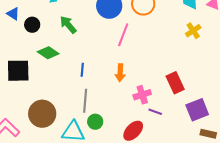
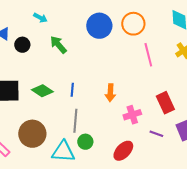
pink line: (123, 35) -> (148, 55), moved, turned -35
green diamond: (48, 53) -> (42, 91), moved
purple line: (155, 112) -> (156, 134), moved

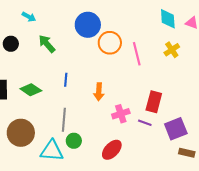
orange circle: (133, 24) -> (110, 43), moved
blue line: (72, 90) -> (66, 80), moved
red rectangle: (165, 103) -> (154, 102), turned 40
purple line: (156, 134) -> (145, 123), moved

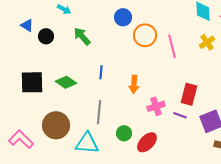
blue circle: (88, 25) -> (123, 17), size x0.7
green circle: (74, 141) -> (124, 133), moved

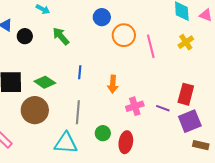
red rectangle: (189, 94) -> (186, 94), moved
purple line: (180, 115) -> (163, 108), moved
brown circle: (56, 125) -> (35, 110), moved
red ellipse: (147, 142) -> (126, 142), turned -35

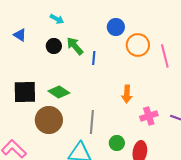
black circle: (25, 36) -> (54, 46), moved
blue line: (80, 72) -> (94, 58), moved

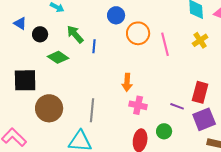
black circle: (54, 46) -> (40, 34), moved
green diamond: (59, 92) -> (58, 57), moved
pink cross: (149, 116) -> (138, 105), moved, turned 30
green circle: (117, 143) -> (164, 131), moved

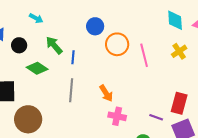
orange arrow: (127, 82) -> (106, 93), turned -36
gray line: (92, 110) -> (71, 90), moved

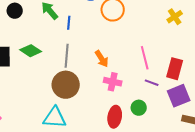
pink line: (144, 55) -> (145, 58), moved
green diamond: (37, 68) -> (31, 51), moved
brown circle: (28, 119) -> (66, 85), moved

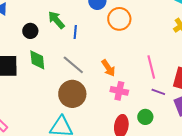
black circle: (15, 11) -> (30, 31), moved
green diamond: (31, 51) -> (37, 60), turned 50
gray line: (67, 56) -> (73, 65), turned -55

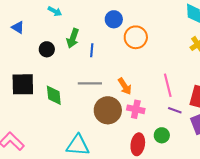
green arrow: (56, 20) -> (73, 38), turned -120
green diamond: (37, 60) -> (54, 95), moved
gray line: (73, 65) -> (90, 83), turned -40
brown circle: (72, 94) -> (108, 110), moved

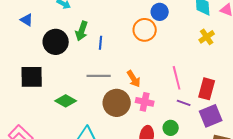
blue circle: (114, 19) -> (160, 12), moved
black circle: (47, 49) -> (56, 42), size x1.6
green diamond: (54, 95) -> (66, 101), moved, turned -55

